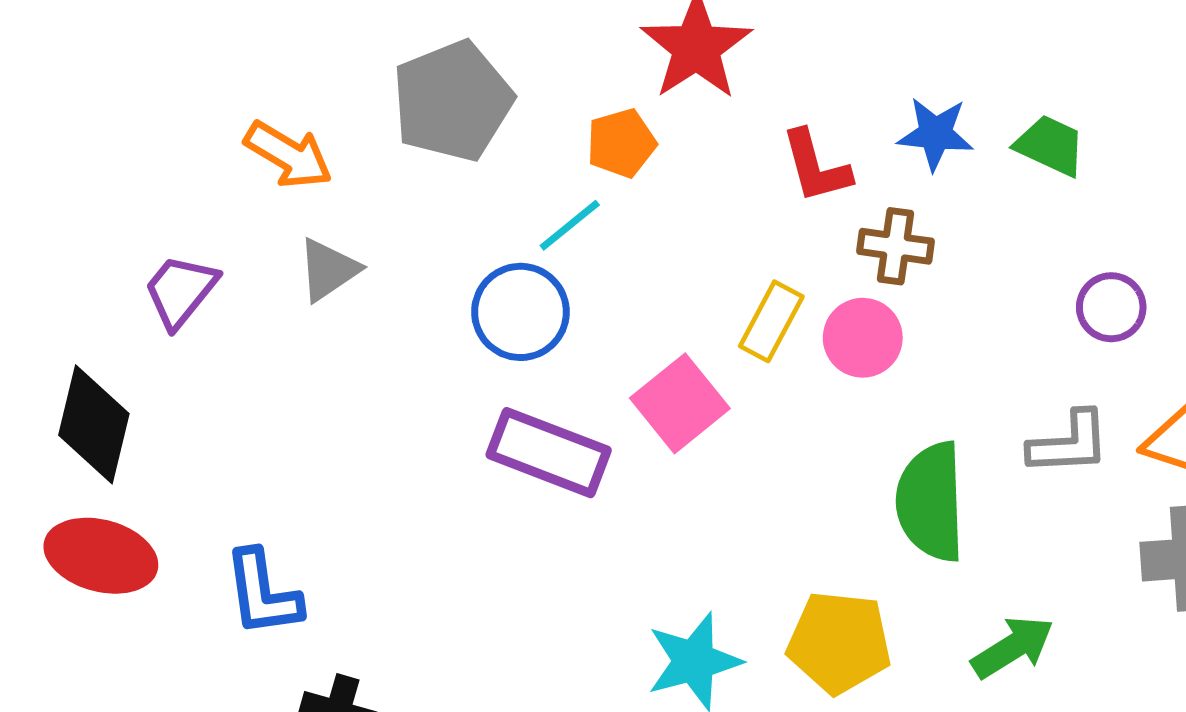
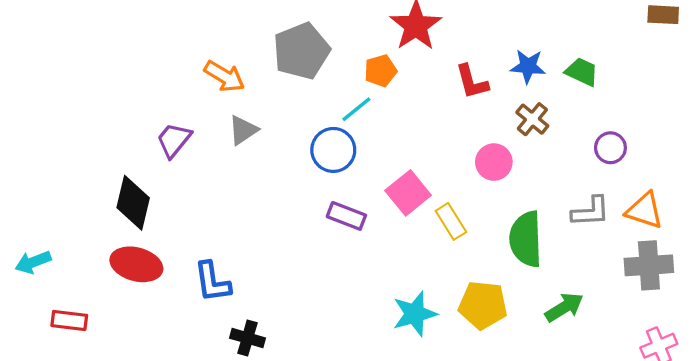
brown cross: (896, 246) -> (532, 119), moved, turned 32
yellow rectangle: (771, 321) -> (451, 221), moved, turned -60
purple rectangle: (549, 453) -> (346, 216), size x0.7

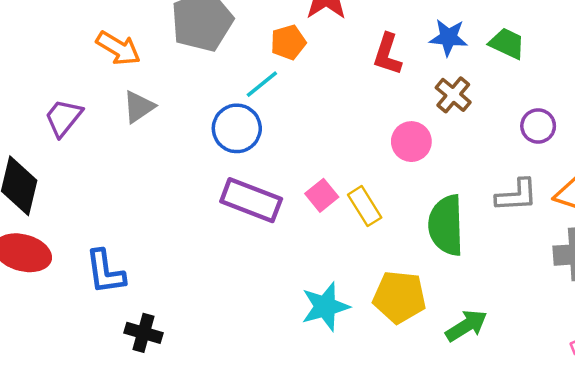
red L-shape: (472, 82) -> (387, 54), turned 33
pink square: (408, 193) -> (322, 195), moved, size x0.7
purple rectangle: (346, 216) -> (251, 200), size x1.4
green arrow: (564, 307) -> (466, 326), moved

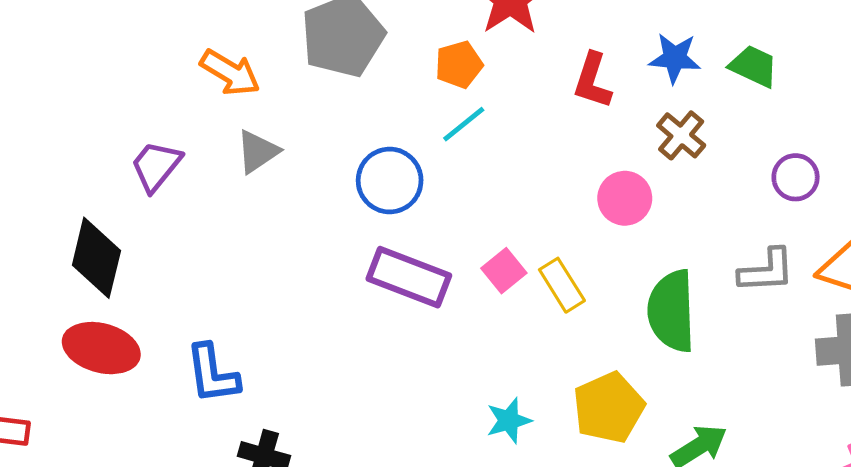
cyan line: (262, 84) -> (464, 124), moved
yellow pentagon: (399, 297) -> (609, 408), turned -30
cyan star: (325, 307) -> (509, 421), size x0.7

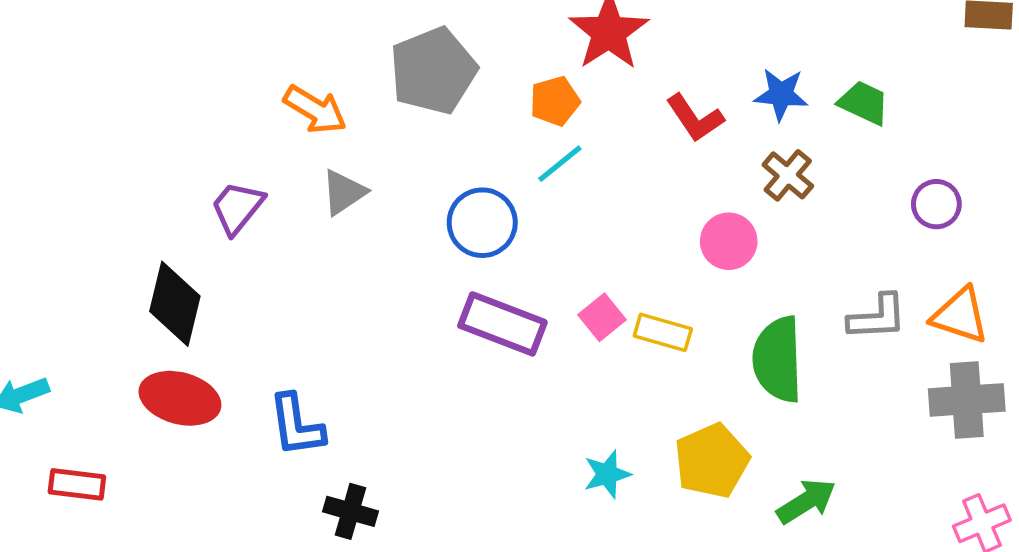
red L-shape: (593, 81) -> (695, 118), turned -52
purple circle: (796, 177) -> (936, 204), moved
yellow rectangle: (562, 285) -> (663, 332), turned -42

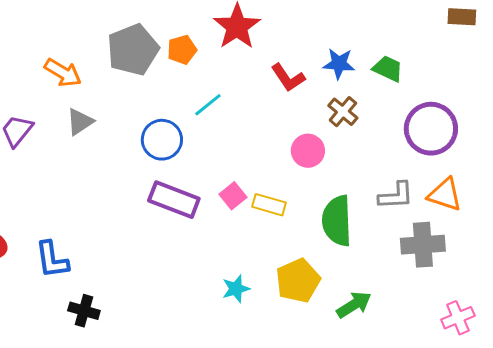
orange pentagon: (555, 101) -> (182, 50), moved
purple circle: (936, 204) -> (431, 129), size x1.8
gray cross: (967, 400) -> (423, 245), moved

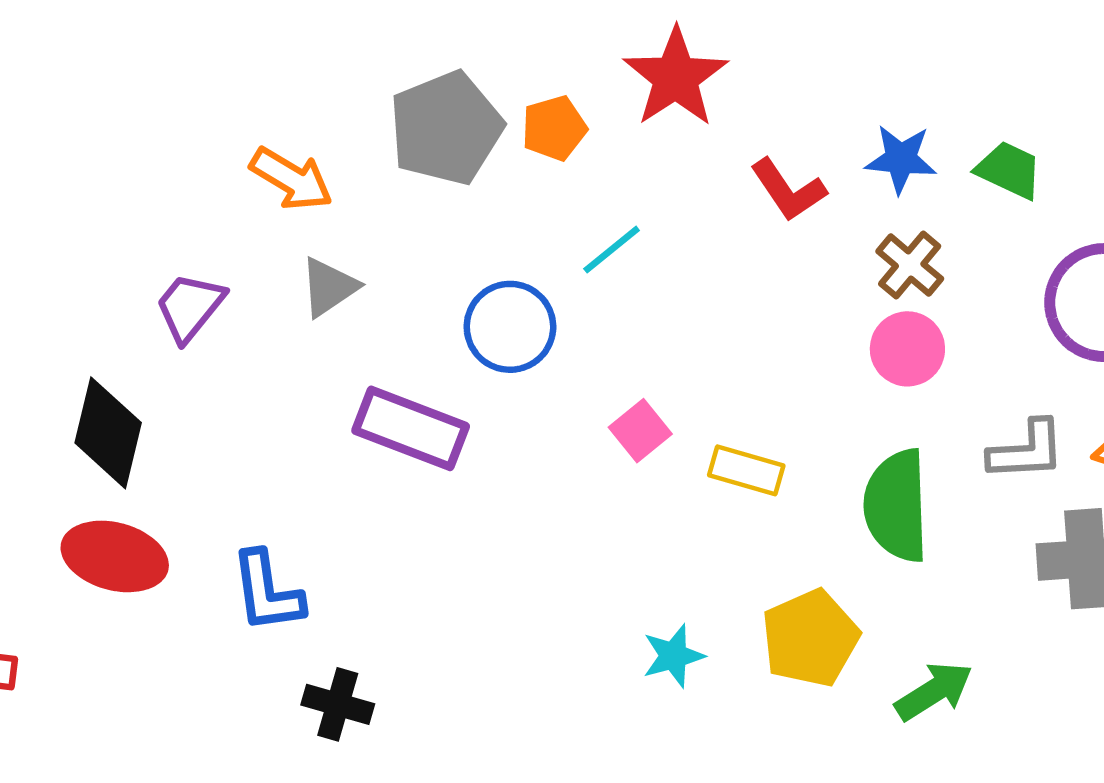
pink circle: (308, 151) -> (907, 349), moved
pink square: (233, 196) -> (640, 431), moved
purple rectangle: (174, 200) -> (411, 428), moved

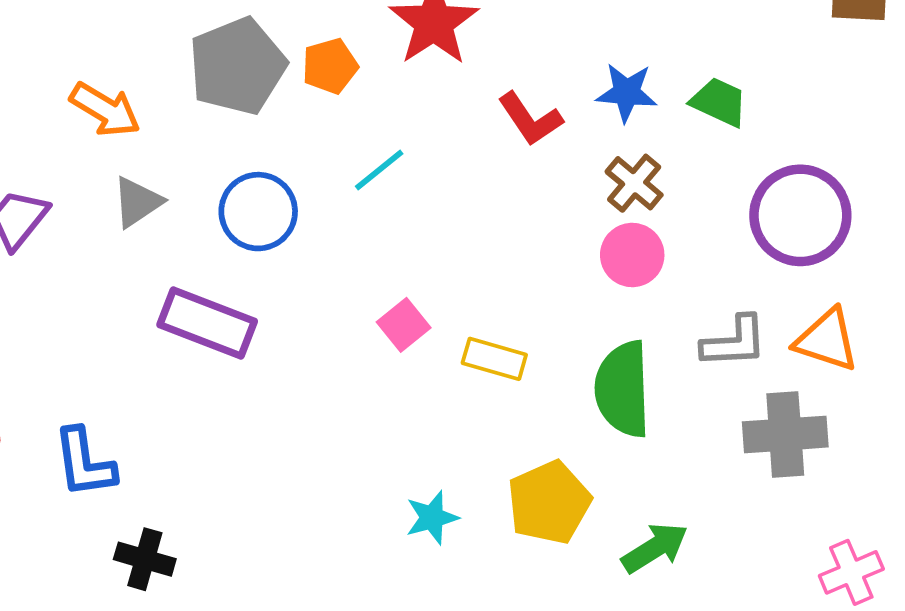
blue circle: (510, 327) -> (258, 212), moved

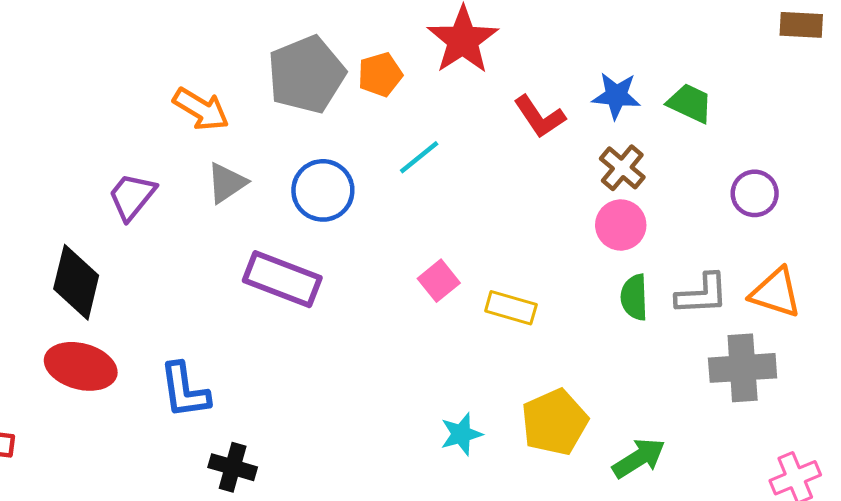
purple circle: (800, 215) -> (755, 193), size x0.6
green semicircle: (623, 389) -> (634, 297), moved, size x0.6

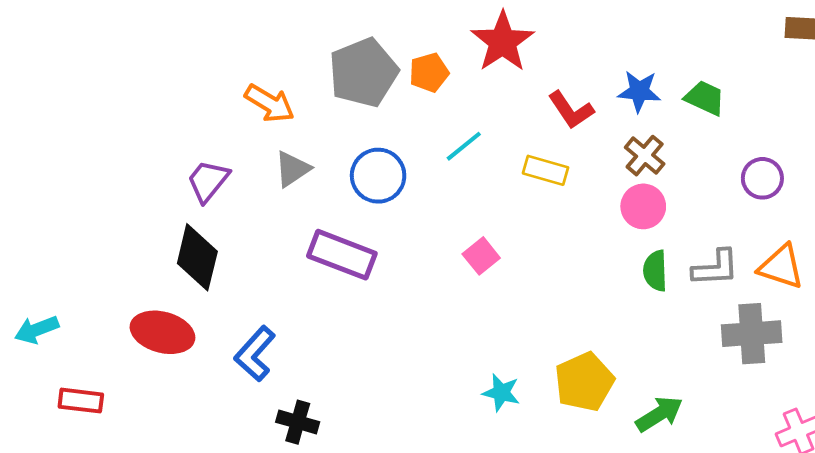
black diamond: (76, 282) -> (197, 257), moved
yellow rectangle: (511, 308) -> (545, 170), moved
blue L-shape: (184, 390) -> (255, 354), turned 50
cyan star: (461, 434) -> (501, 393), turned 30

